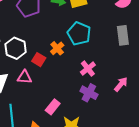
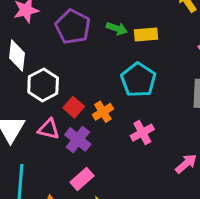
orange cross: (57, 48) -> (103, 112), moved
purple cross: (89, 93) -> (78, 139), moved

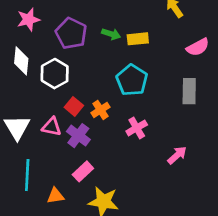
white hexagon: (43, 85) -> (55, 74), moved

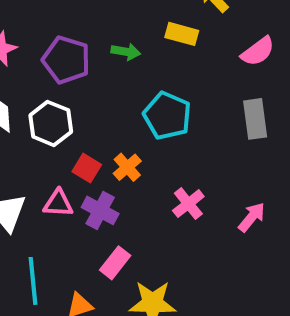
yellow rectangle: (138, 39) -> (182, 34), moved, turned 30
pink cross: (137, 128) -> (188, 204), moved

